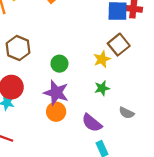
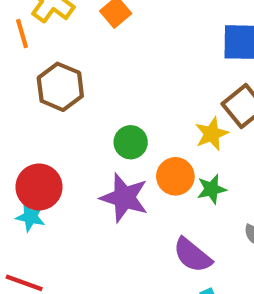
brown hexagon: (18, 48) -> (60, 87), moved
orange circle: (56, 112) -> (175, 176), moved

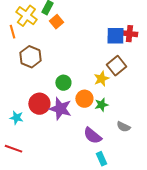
red circle: (39, 187) -> (39, 104), moved

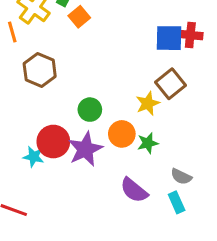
purple star: (60, 109) -> (85, 149), turned 30
cyan star: (16, 118) -> (34, 157), moved
cyan rectangle: (101, 159) -> (177, 202), moved

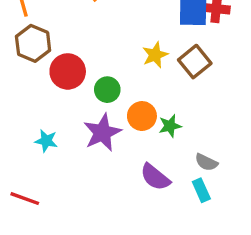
brown hexagon: (40, 70) -> (33, 43), moved
yellow star: (148, 103) -> (155, 55), moved
red circle: (53, 142) -> (68, 71), moved

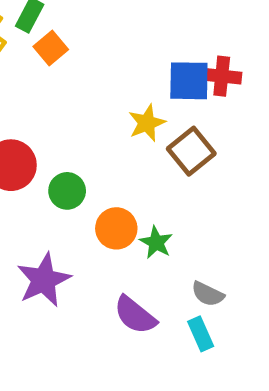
yellow star: (155, 55) -> (147, 123), moved
green star: (170, 126) -> (156, 242), turned -30
purple star: (102, 133) -> (44, 280), moved

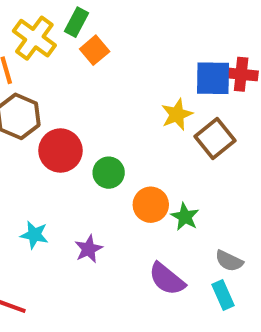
purple star: (44, 280) -> (89, 249), size x0.6

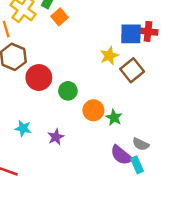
purple semicircle: (167, 279) -> (121, 155), moved

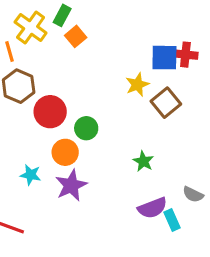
orange circle: (93, 110) -> (65, 152), moved
purple star: (56, 137) -> (71, 185), size x1.5
gray semicircle: (141, 144) -> (193, 194), moved
purple semicircle: (121, 155) -> (152, 208), turned -60

